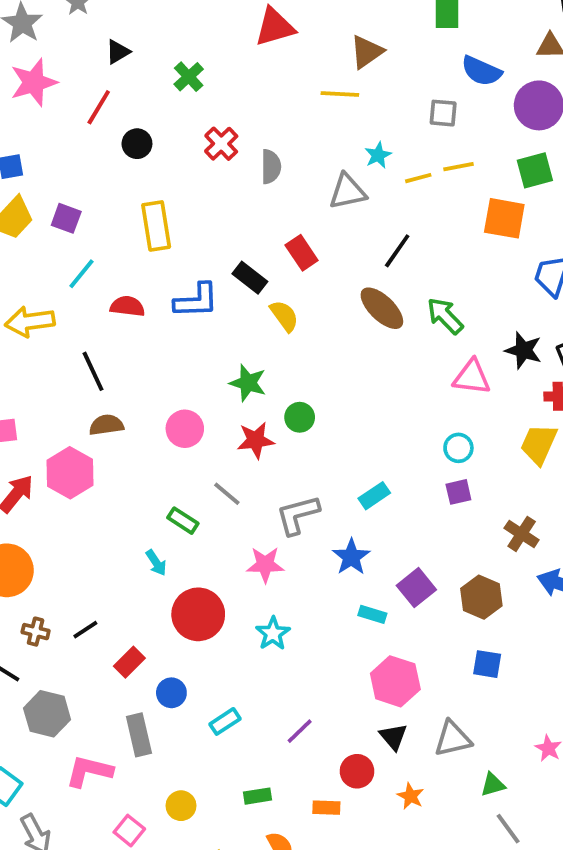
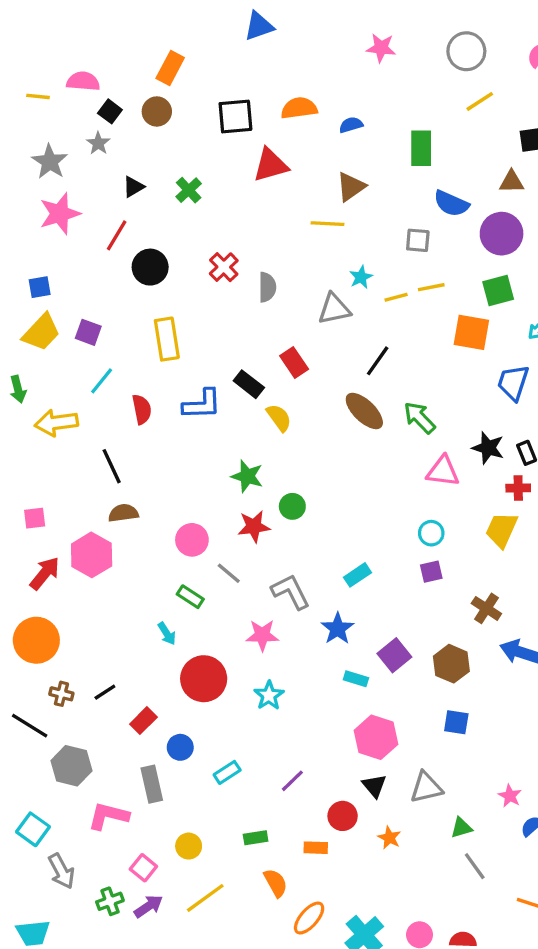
green cross: (189, 77) -> (189, 190), moved
black circle: (137, 144) -> (150, 267), size x1.4
red semicircle: (127, 306) -> (142, 409), turned 72
pink circle: (185, 429) -> (192, 540), moved
gray L-shape: (298, 515) -> (291, 592), turned 78

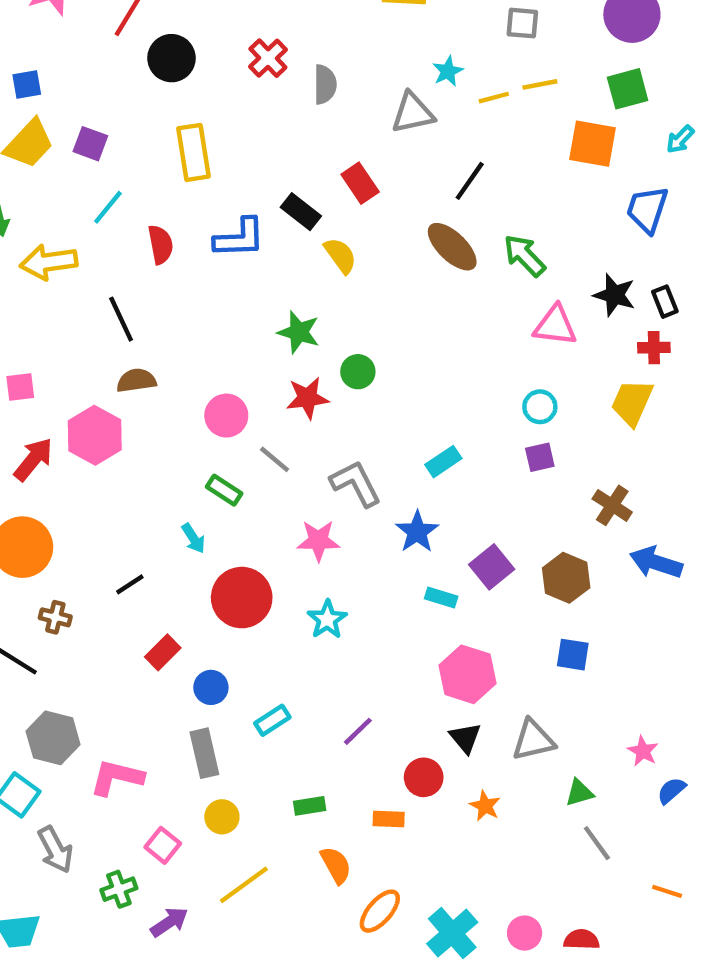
black line: (105, 692) -> (130, 584), moved
gray hexagon: (71, 766) -> (53, 738), moved
gray rectangle: (152, 784) -> (204, 753), moved
purple arrow: (148, 906) -> (169, 922), moved

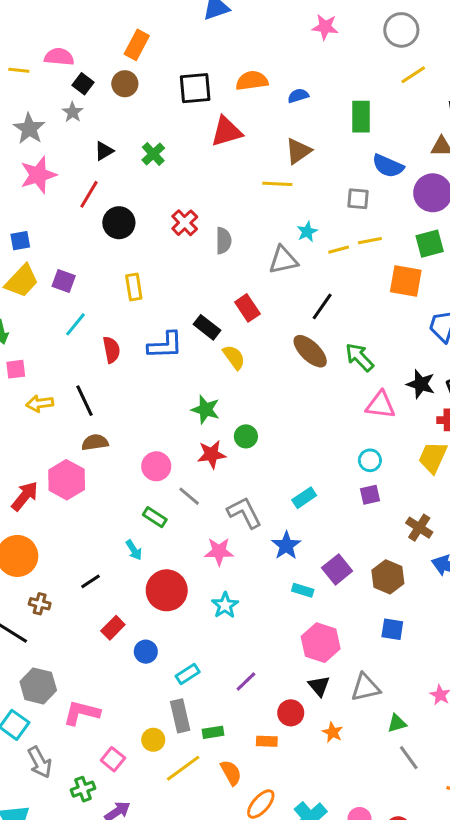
yellow rectangle: (193, 152) -> (134, 287), size x0.7
yellow arrow: (49, 262) -> (40, 404), moved, size x0.7
pink square: (20, 387) -> (16, 369), moved
gray rectangle: (204, 753) -> (180, 716), moved
yellow line: (244, 885) -> (183, 768), moved

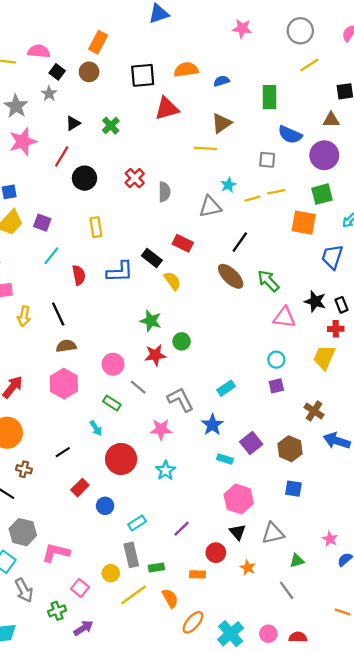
red rectangle: (247, 308) -> (183, 243), turned -30
yellow arrow: (40, 404) -> (24, 316), turned -72
pink hexagon: (67, 480) -> (64, 384), moved
gray line: (409, 758) -> (287, 590), moved

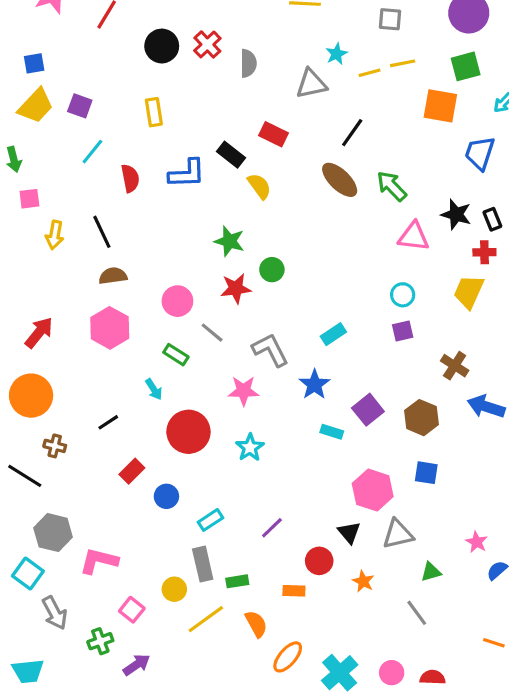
black circle: (84, 178) -> (162, 46), moved
pink hexagon: (239, 499) -> (373, 490), moved

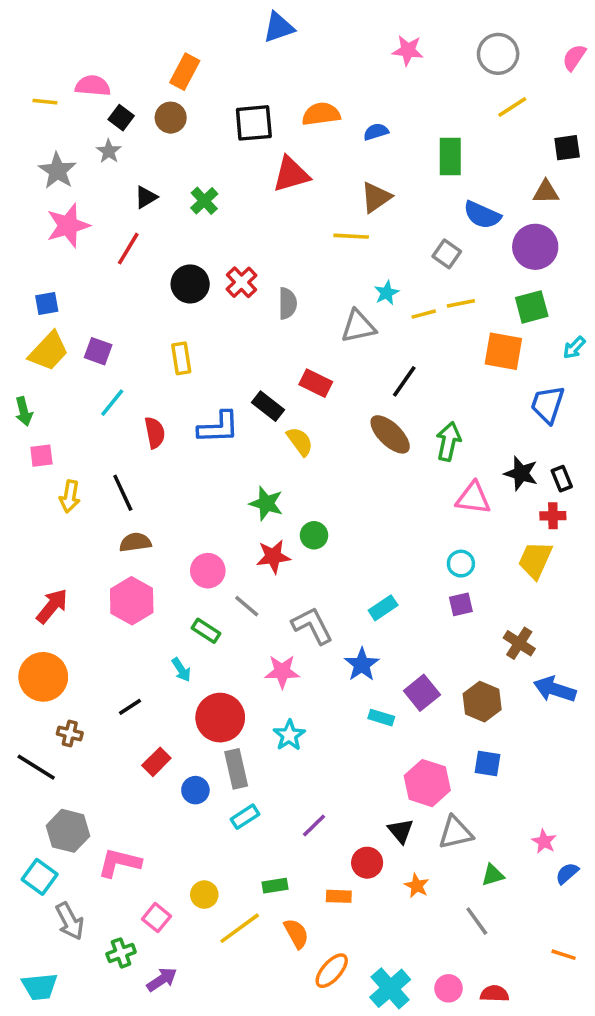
gray square: (390, 19) -> (447, 254), turned 30
green arrow: (392, 186) -> (448, 441), turned 56
gray rectangle: (203, 564) -> (236, 769), moved

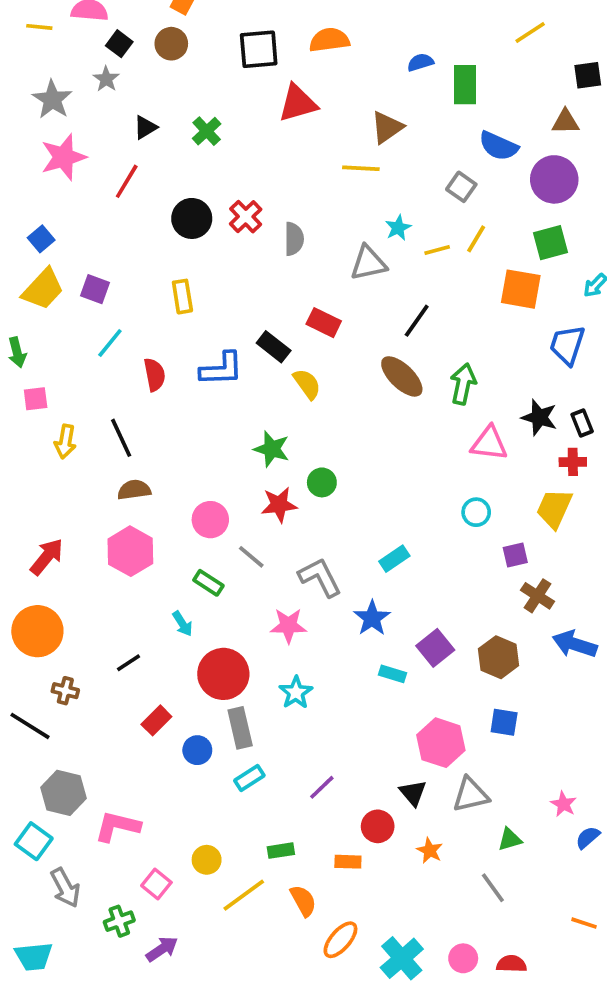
blue semicircle: (376, 132) -> (420, 62), moved
blue square: (47, 303) -> (41, 239), turned -30
yellow line: (461, 303) -> (476, 239), turned -48
purple square: (461, 604) -> (515, 555), moved

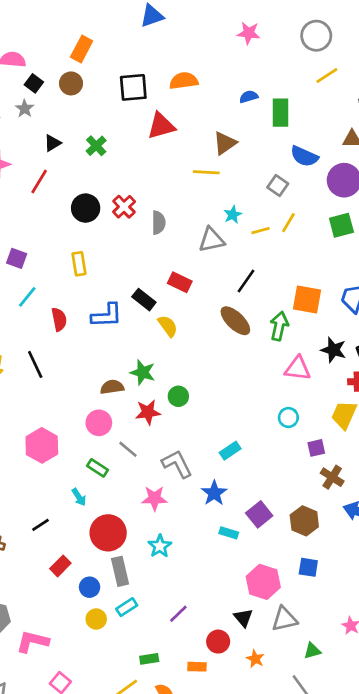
orange square: (521, 289) -> (307, 300), moved
brown semicircle: (134, 490) -> (112, 387), moved
yellow circle: (207, 860) -> (96, 619), moved

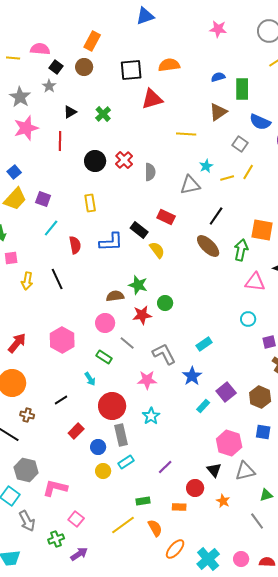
brown triangle: (225, 143) -> (218, 112), moved
red line: (39, 182) -> (60, 141), turned -30
cyan rectangle: (229, 533) -> (203, 406), turned -64

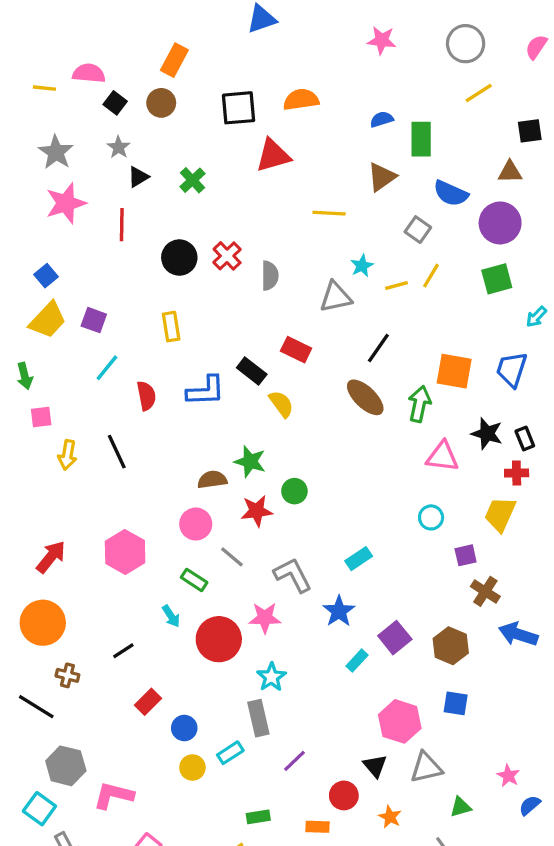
gray star: (49, 86) -> (118, 147), moved
red circle: (112, 406) -> (219, 639), moved
gray rectangle: (121, 435) -> (258, 718), moved

